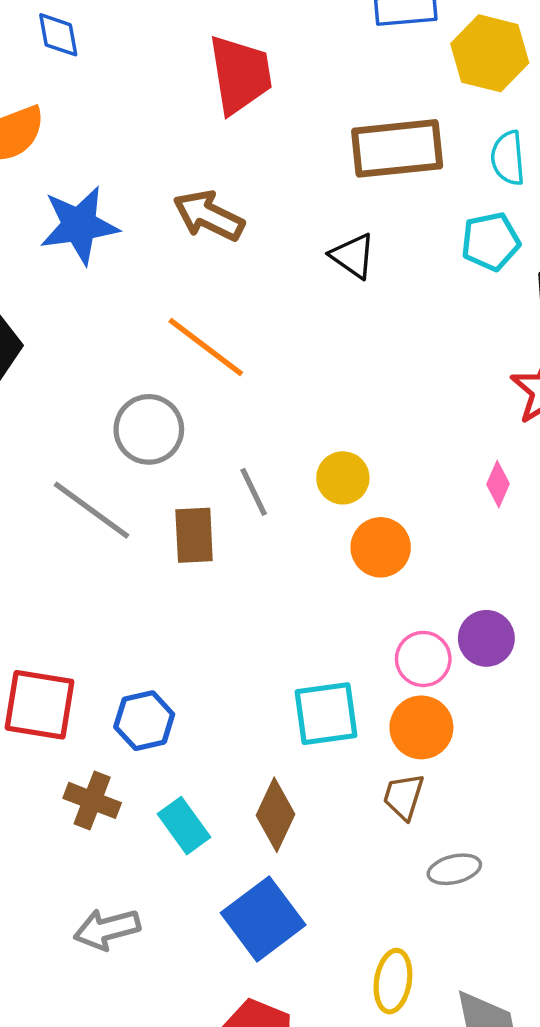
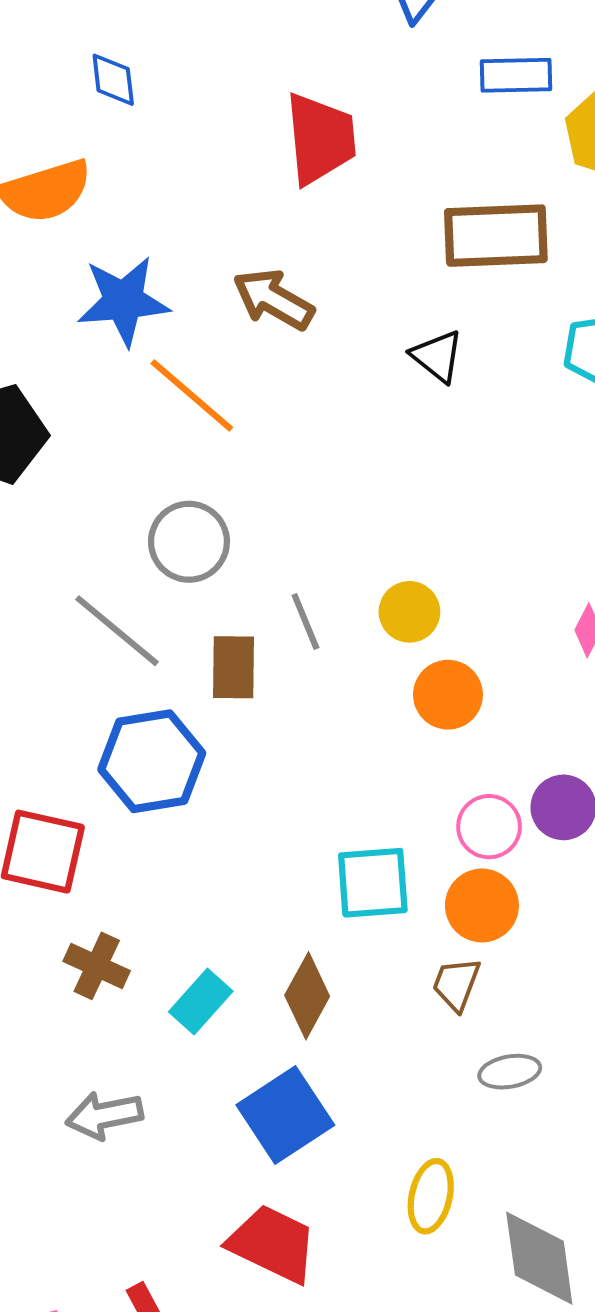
orange line: (206, 347) -> (192, 395), moved
blue hexagon: (144, 721) -> (152, 761), moved, size x1.5
cyan rectangle: (184, 826) -> (201, 1002), turned 74

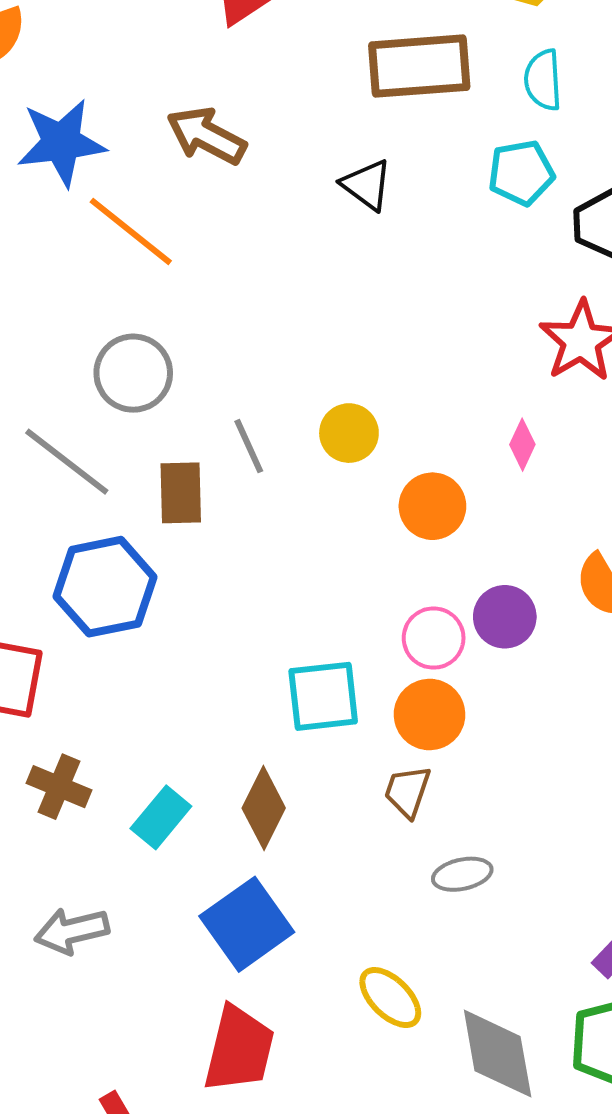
orange circle: (448, 695) -> (432, 506), moved
yellow ellipse: (431, 1196) -> (390, 998), turned -56
red trapezoid: (273, 1244) -> (239, 1049), turned 80

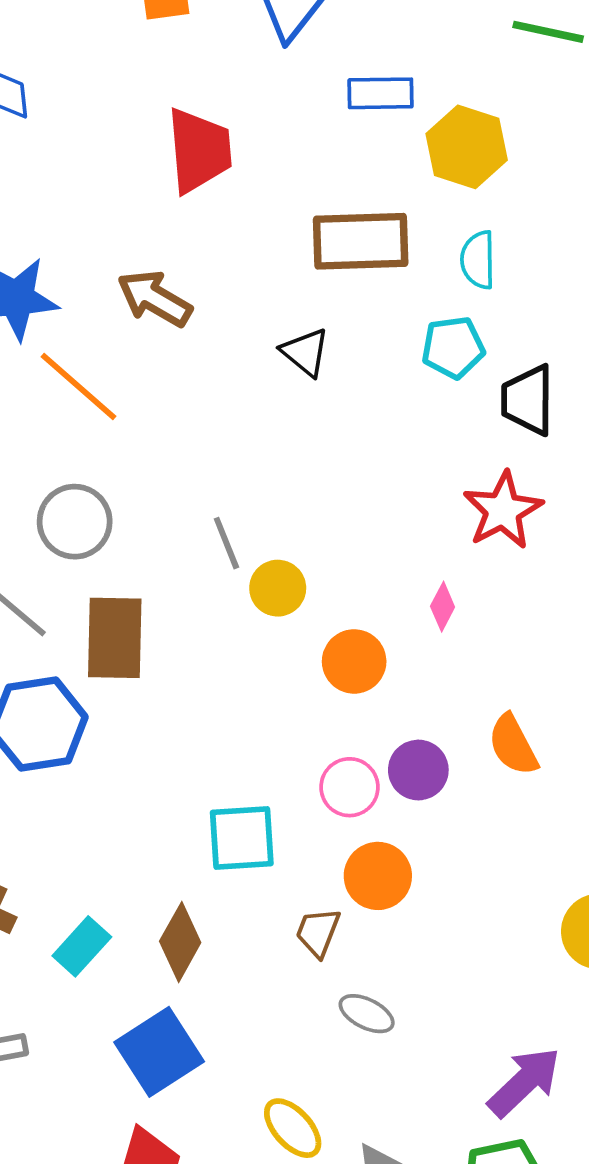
gray line: (249, 446) -> (226, 543), moved
brown rectangle: (181, 493) -> (115, 638), size x1.4
orange circle: (430, 715) -> (378, 876), moved
gray ellipse: (462, 874) -> (367, 1014), turned 36

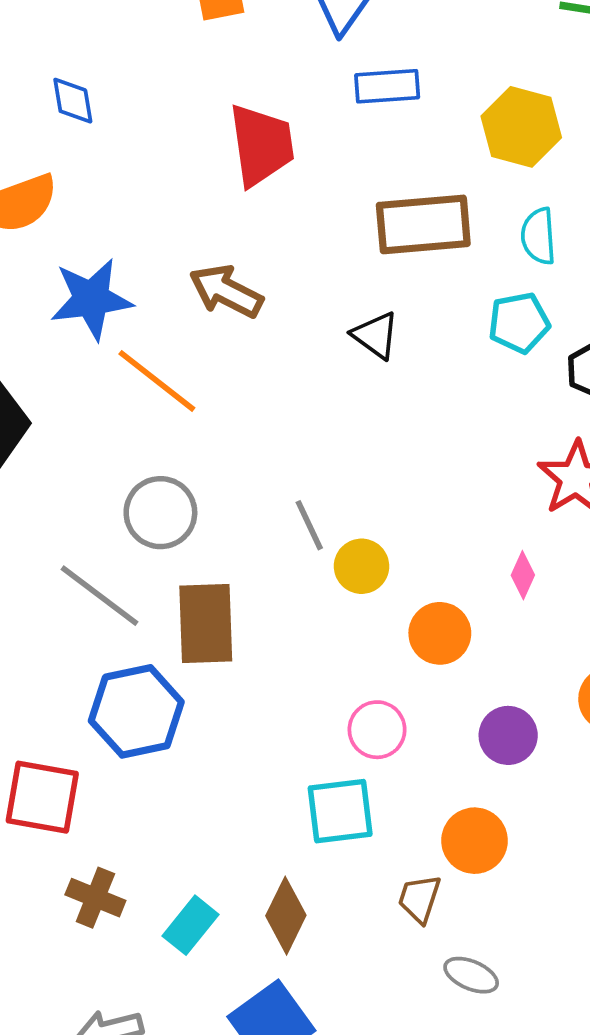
blue rectangle: (380, 93) -> (387, 86), moved
pink circle: (349, 787) -> (377, 730), moved

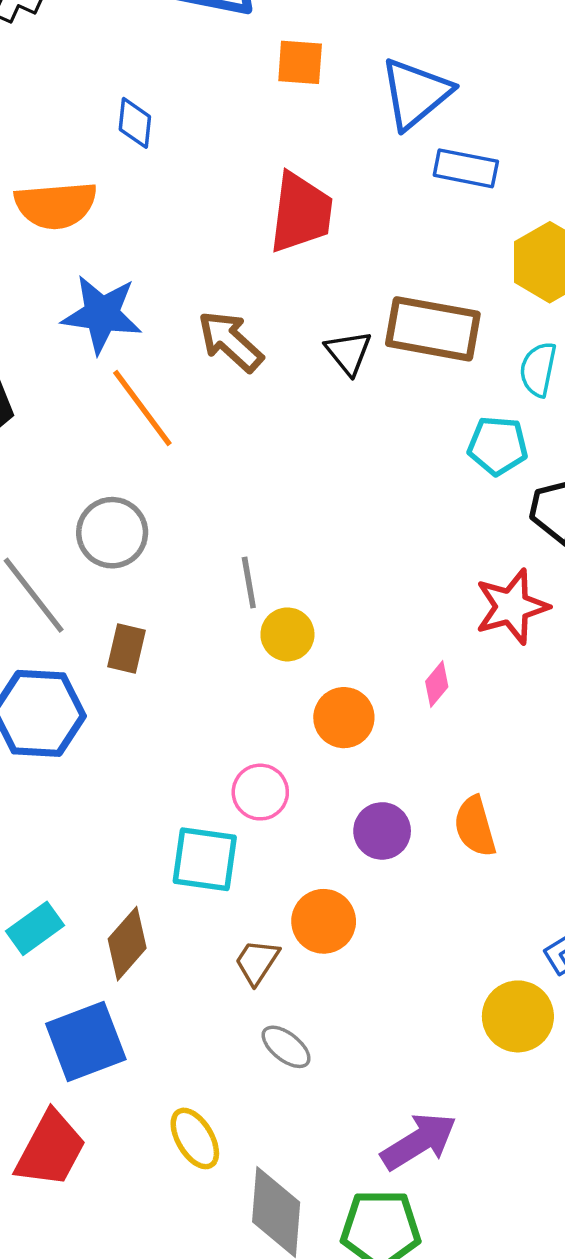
blue rectangle: (387, 86) -> (466, 168), moved
black triangle: (376, 335) -> (348, 353), moved
brown rectangle: (206, 623) -> (126, 648), size x0.6

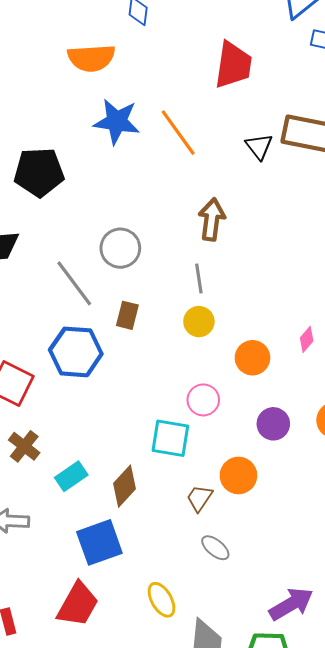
brown arrow: (230, 341) -> (212, 219), moved, turned 54
orange line: (142, 408) -> (178, 133), moved
yellow circle: (287, 634) -> (199, 322), moved

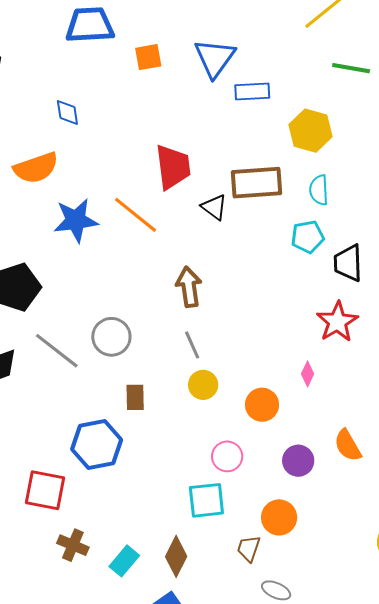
red trapezoid: (233, 65) -> (173, 167), moved
gray line: (74, 283) -> (57, 351), moved

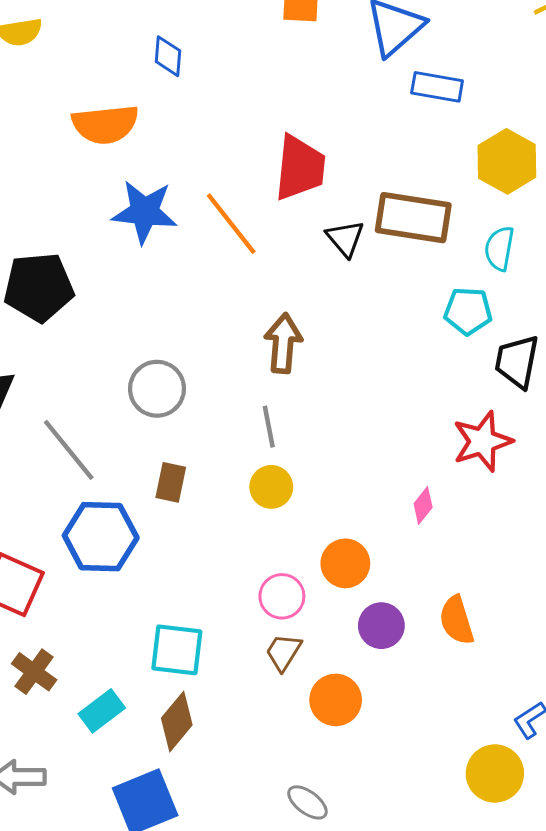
gray line: (57, 351) -> (69, 450), moved
orange circle: (262, 405) -> (345, 563), moved
cyan square: (206, 500) -> (177, 650), moved
brown trapezoid: (249, 548) -> (283, 652), moved

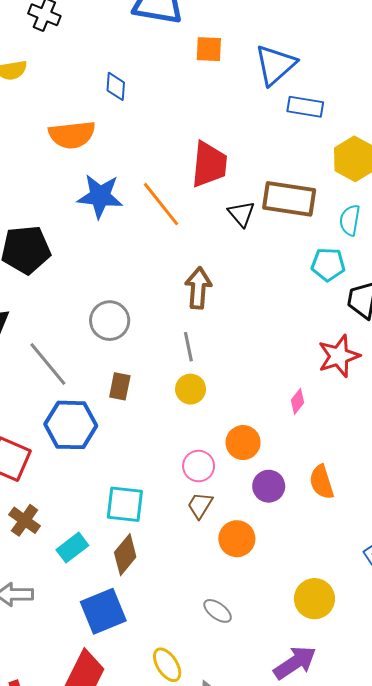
yellow circle: (495, 773) -> (314, 599), moved

